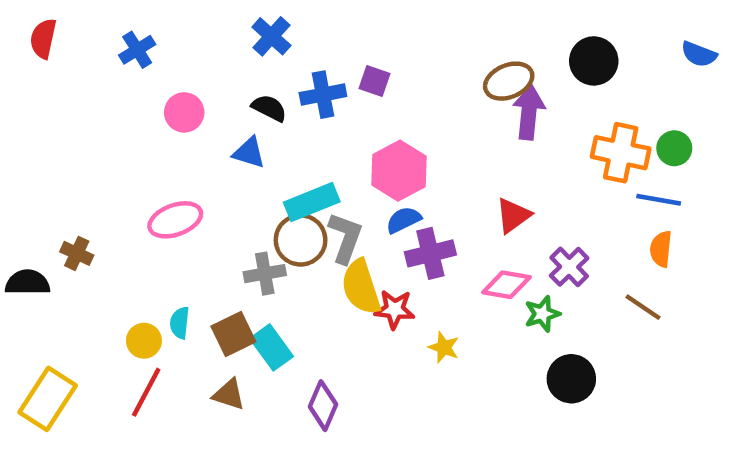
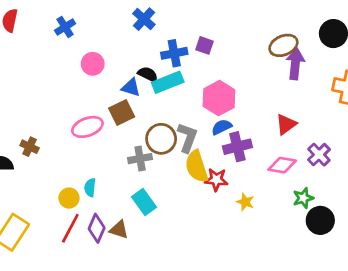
black semicircle: (269, 108) -> (148, 74), moved
cyan rectangle: (312, 202) -> (168, 82), moved
green star: (542, 314) -> (303, 198), moved
brown square: (233, 334) -> (122, 113), moved
purple diamond: (323, 406) -> (97, 228), moved

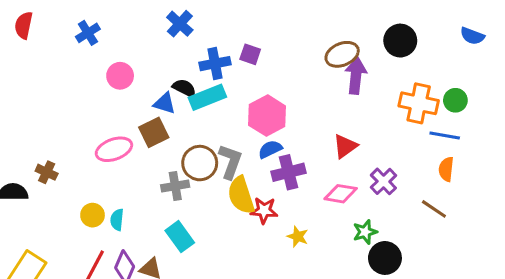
yellow circle: (69, 198) -> (93, 215), moved

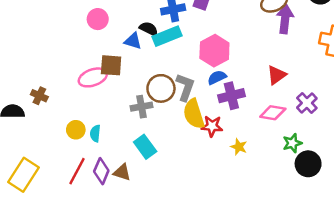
brown square: (154, 132) -> (111, 65), moved, turned 30

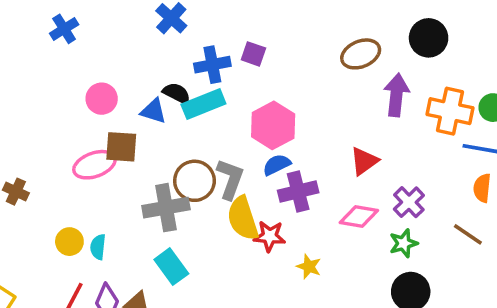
pink circle: (98, 19) -> (102, 99), moved
purple arrow: (285, 19) -> (396, 95), moved
gray cross: (141, 107) -> (166, 208), size x1.4
green star: (292, 143) -> (404, 243), moved

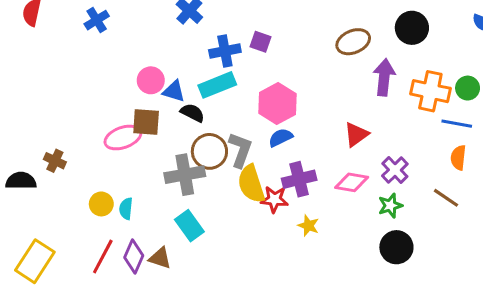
black semicircle: (177, 93) -> (192, 113), moved
pink circle: (102, 99) -> (151, 80), moved
purple cross: (298, 192) -> (299, 179), moved

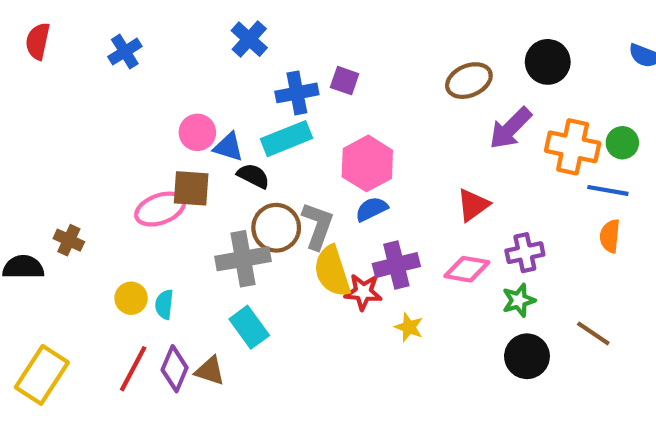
purple arrow: (384, 77) -> (510, 128), turned -141
purple cross: (395, 170) -> (525, 253), turned 32
brown line: (446, 198) -> (593, 333), moved

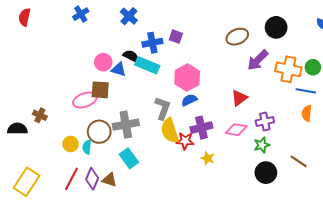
blue cross: (125, 52) -> (81, 14), moved
cyan rectangle: (287, 139) -> (147, 65), turned 45
black semicircle: (253, 176) -> (131, 56), moved
brown circle: (276, 228) -> (99, 132), moved

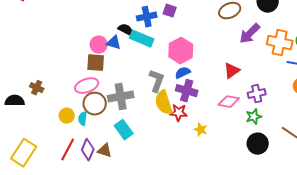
pink circle: (103, 62) -> (99, 45), moved
pink ellipse: (85, 100) -> (87, 86), moved
purple cross: (201, 128) -> (187, 91), moved, turned 30

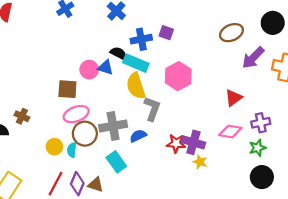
brown square: (96, 63) -> (67, 89), moved
blue semicircle: (183, 73) -> (138, 136), moved
purple cross: (187, 91) -> (193, 142), moved
yellow semicircle: (164, 103) -> (136, 86), moved

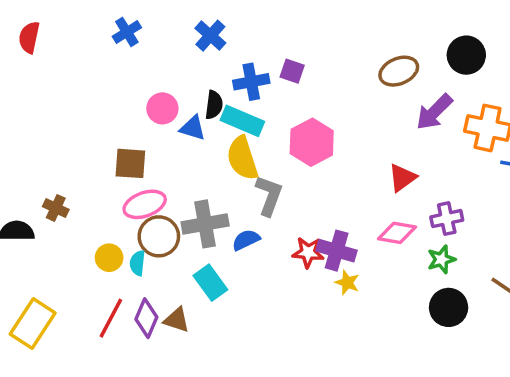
black semicircle: (119, 53) -> (214, 105), turned 70
pink circle: (89, 70) -> (162, 108), moved

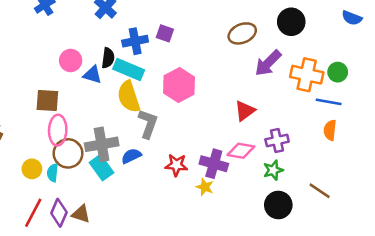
pink ellipse: (145, 204) -> (58, 130), turned -68
purple cross: (337, 251) -> (214, 164), moved
cyan rectangle: (210, 283) -> (102, 168), moved

